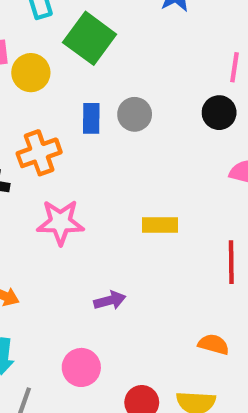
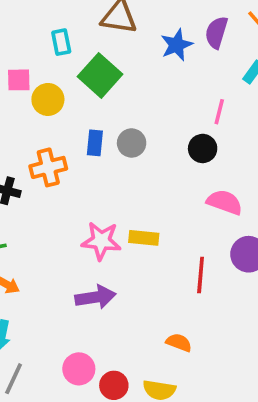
pink star: (60, 222) -> (101, 241), moved
purple arrow: (110, 300) -> (95, 297), size x1.5
pink circle: (81, 367) -> (79, 369), moved

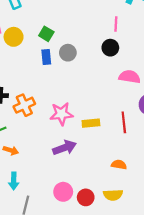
green square: (100, 75) -> (46, 34), moved, size x0.6
orange cross: (48, 167) -> (24, 105), moved
yellow rectangle: (144, 238) -> (91, 123), moved

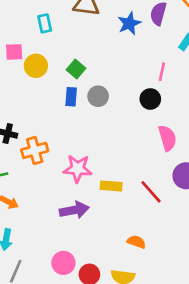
pink semicircle: (130, 77) -> (167, 138), turned 55
red line: (124, 122) -> (151, 192), turned -45

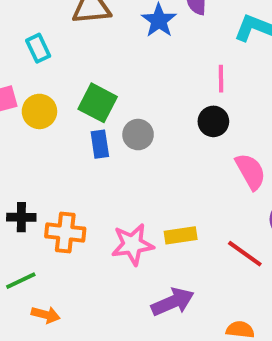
green square: (76, 69) -> (98, 103), size x1.4
orange cross: (35, 150) -> (65, 233), turned 35
yellow rectangle: (111, 186) -> (181, 235), moved
purple arrow: (74, 210) -> (173, 302), moved

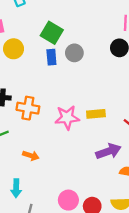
yellow circle: (39, 111) -> (14, 49), moved
purple arrow: (173, 302) -> (108, 151), moved
orange arrow: (46, 315) -> (31, 156), moved

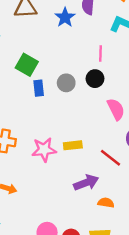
gray circle: (74, 53) -> (66, 83), moved
blue rectangle: (51, 57) -> (39, 88), moved

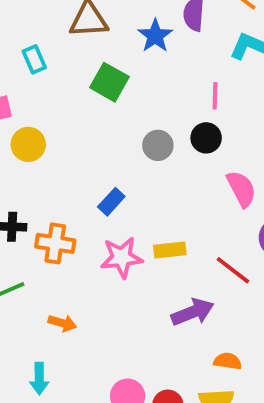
green square: (27, 65) -> (109, 82), moved
blue rectangle: (39, 88) -> (111, 202), moved, turned 49
orange semicircle: (106, 203) -> (228, 361), moved

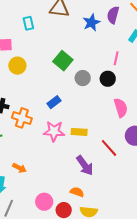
green square: (109, 82) -> (63, 61), moved
purple arrow: (193, 312) -> (85, 165), turned 65
orange arrow: (62, 323) -> (19, 168), moved
orange semicircle: (228, 361) -> (77, 192), moved

